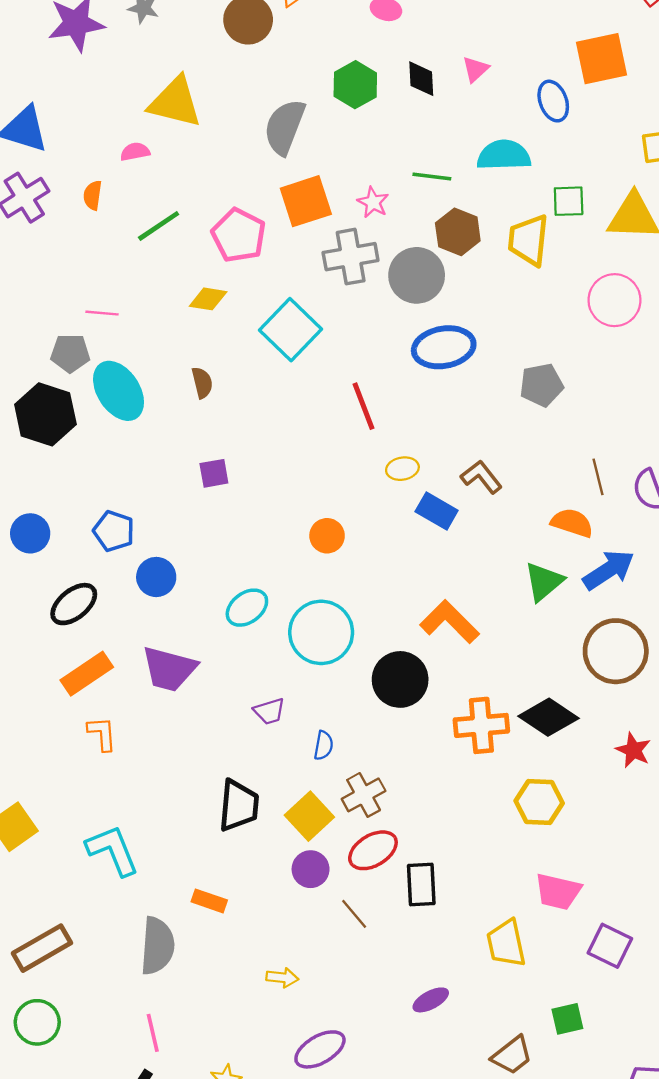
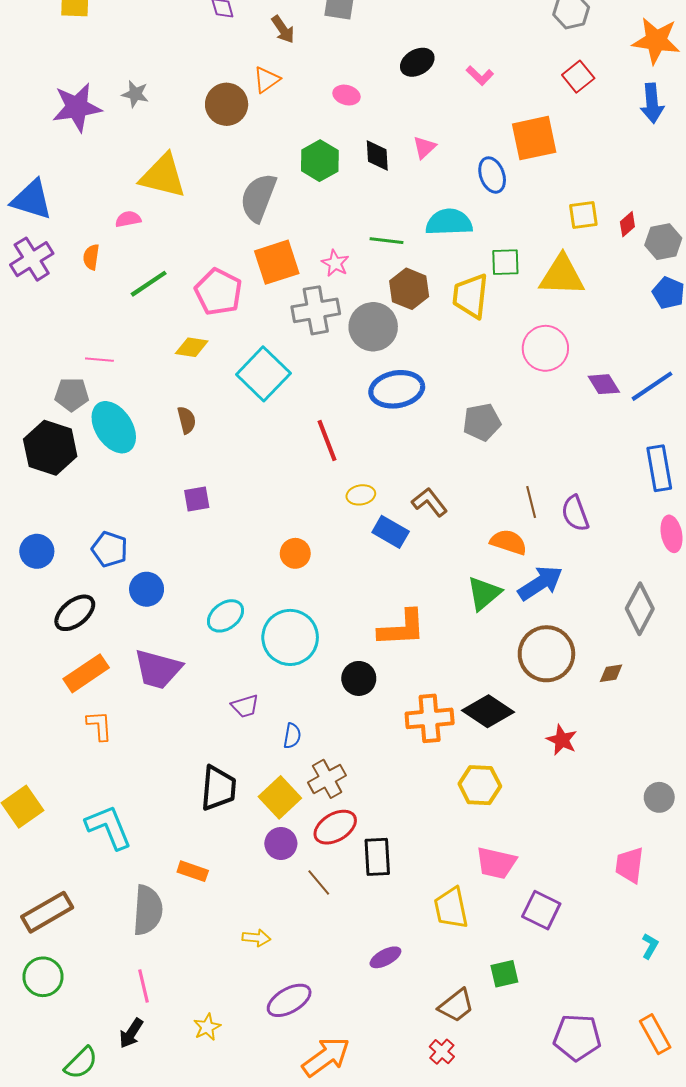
orange L-shape: (450, 622) -> (402, 628), turned 132
black circle: (400, 679) -> (359, 678), size x0.7

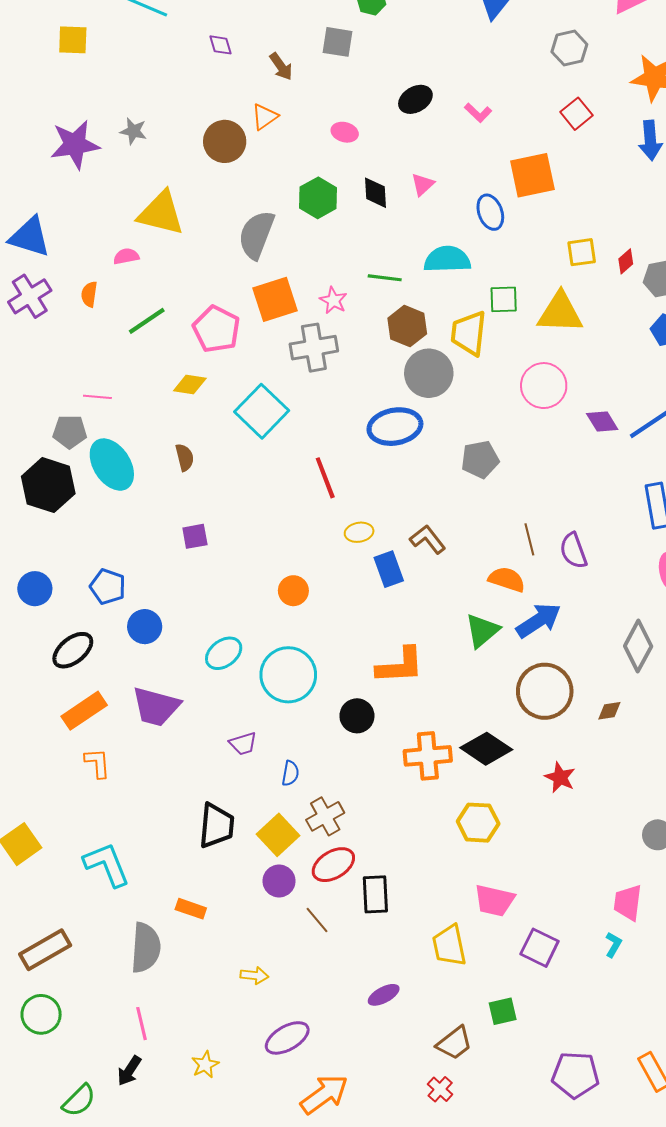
gray circle: (373, 327) -> (429, 373), moved
blue rectangle: (391, 532) -> (389, 569), turned 40
cyan L-shape: (650, 946) -> (613, 945), moved

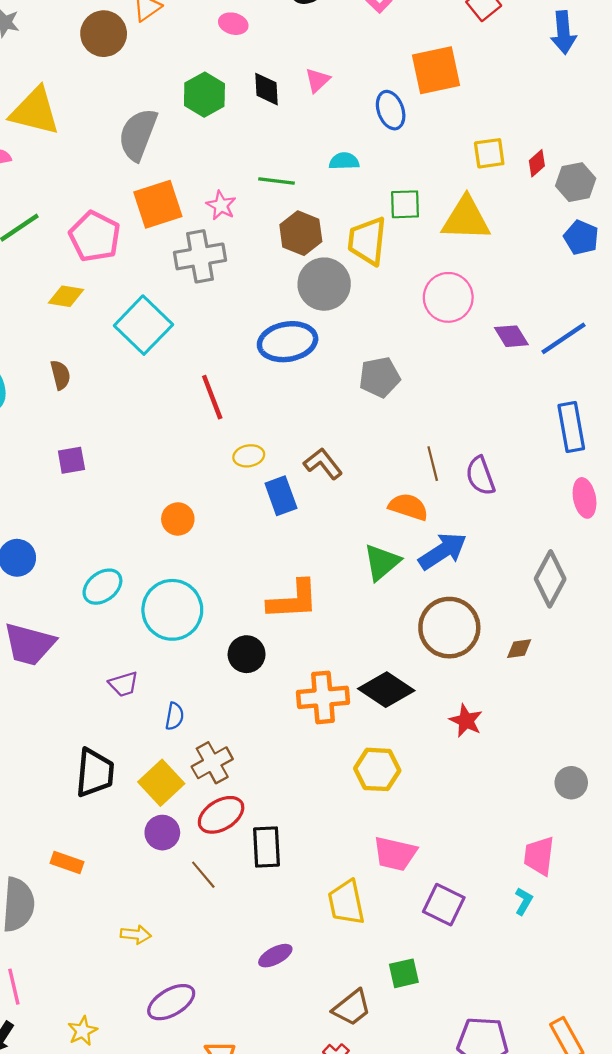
cyan semicircle: (447, 259) -> (344, 161), size x0.6

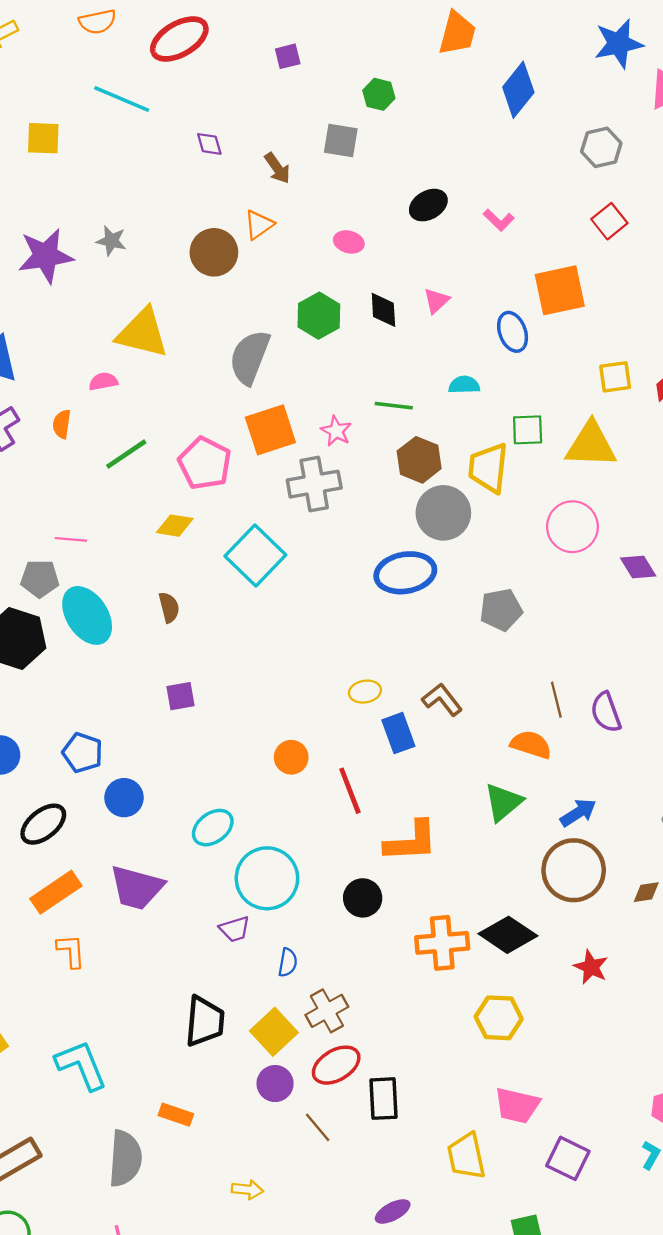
red line: (212, 397) -> (350, 791), moved
blue arrow: (443, 551) -> (578, 813), moved, size x0.7
cyan circle: (172, 610) -> (267, 878), moved

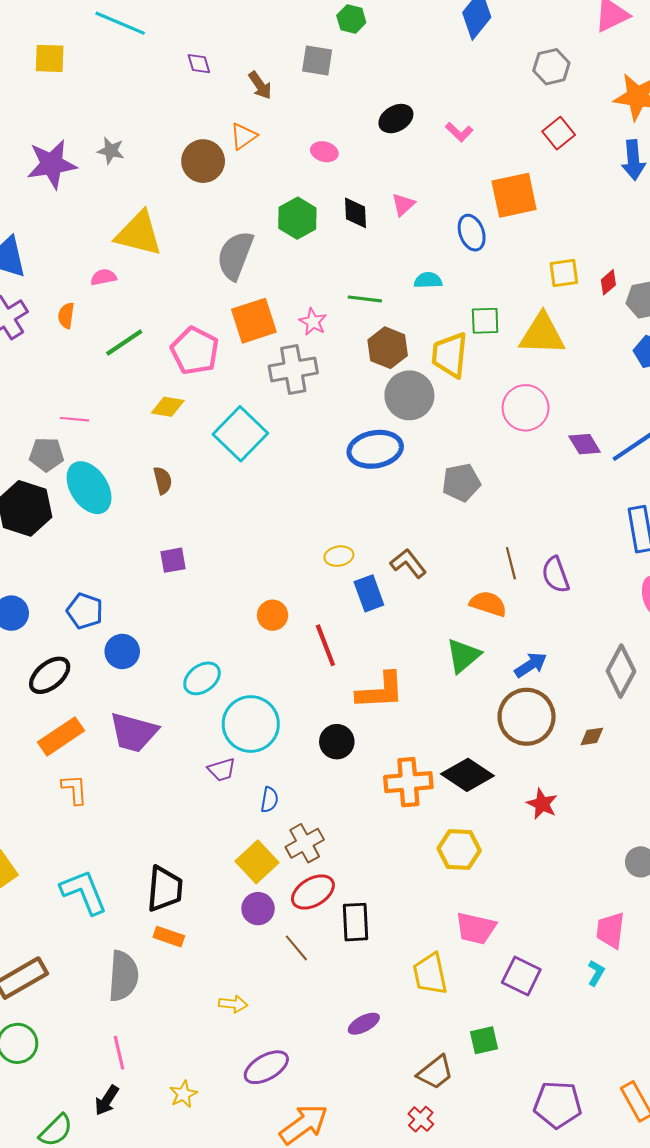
black trapezoid: (205, 1021) -> (165, 889), moved

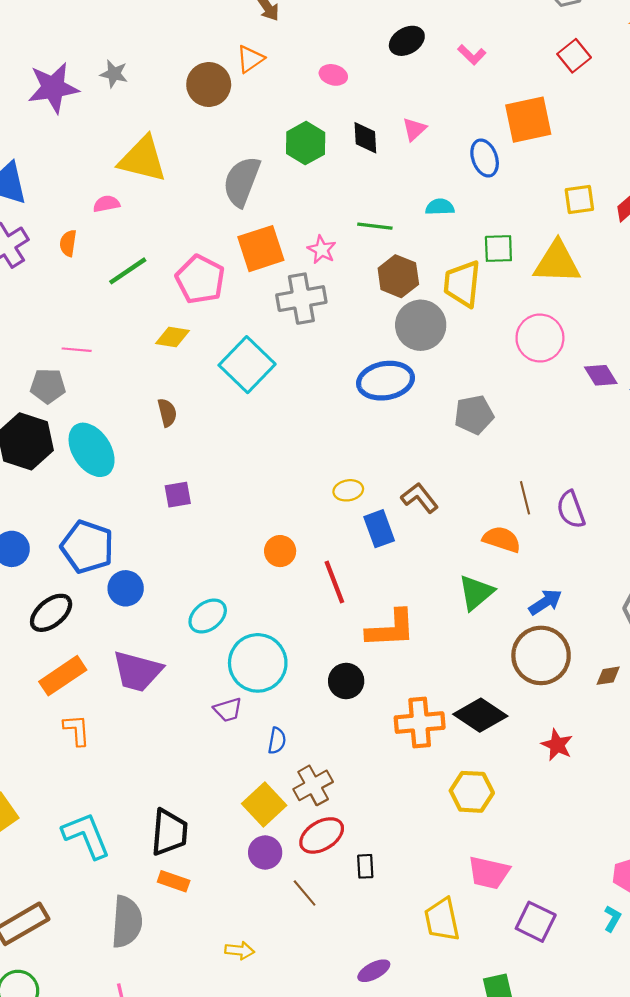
cyan ellipse: (89, 488) -> (92, 450), moved
blue pentagon: (85, 611) -> (87, 547), size x1.4
black rectangle: (355, 922) -> (365, 866), size x0.6

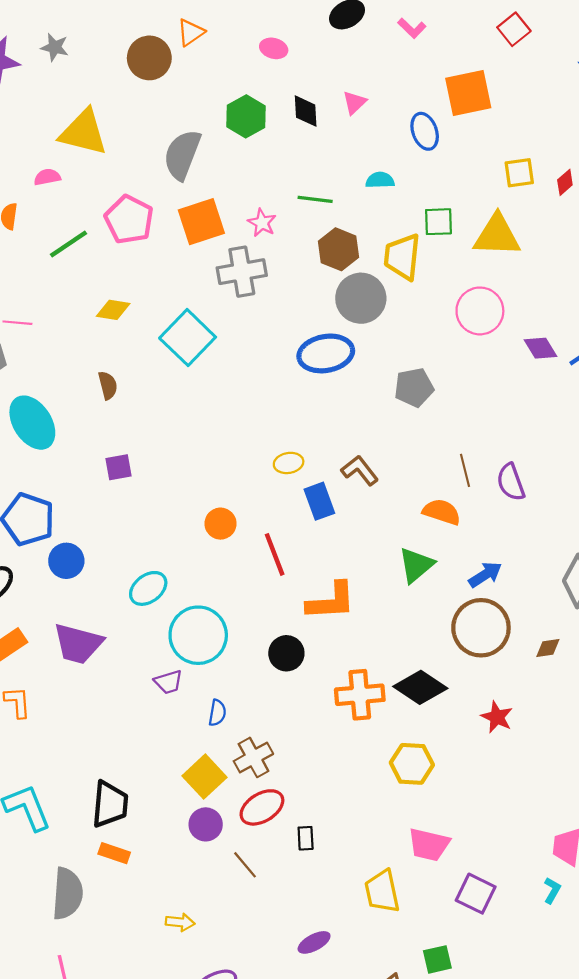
pink pentagon: (200, 279) -> (129, 220), moved

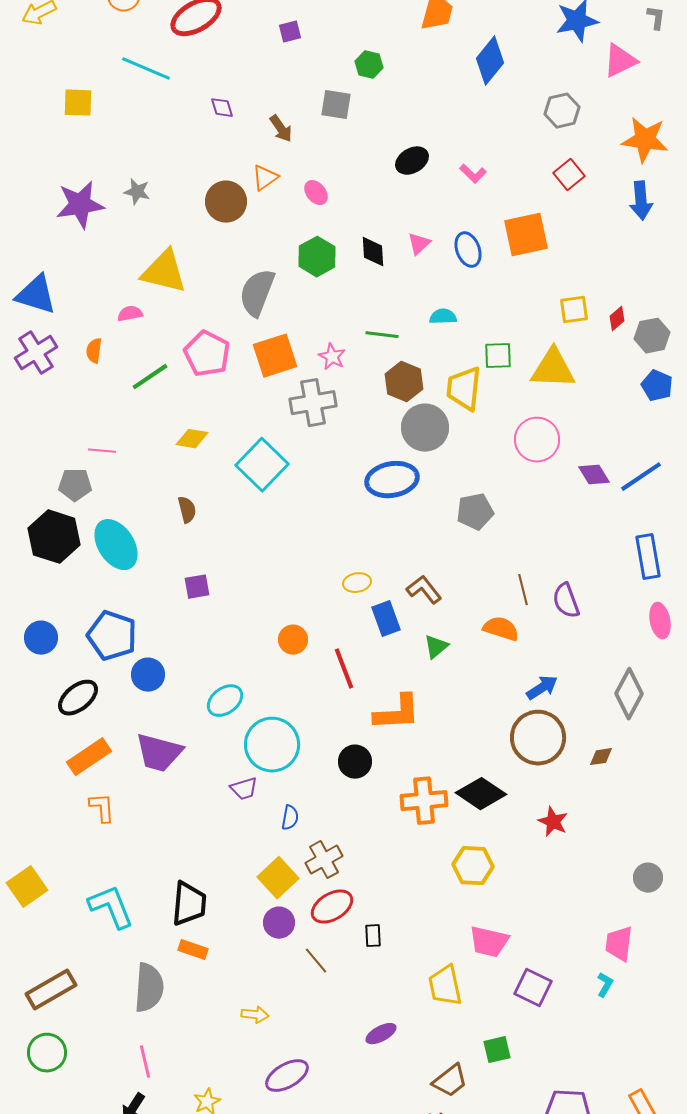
pink ellipse: (274, 48) -> (316, 193), moved, turned 35
blue ellipse: (425, 131) -> (468, 250), moved
green triangle: (416, 565) -> (436, 647), moved, size x0.7

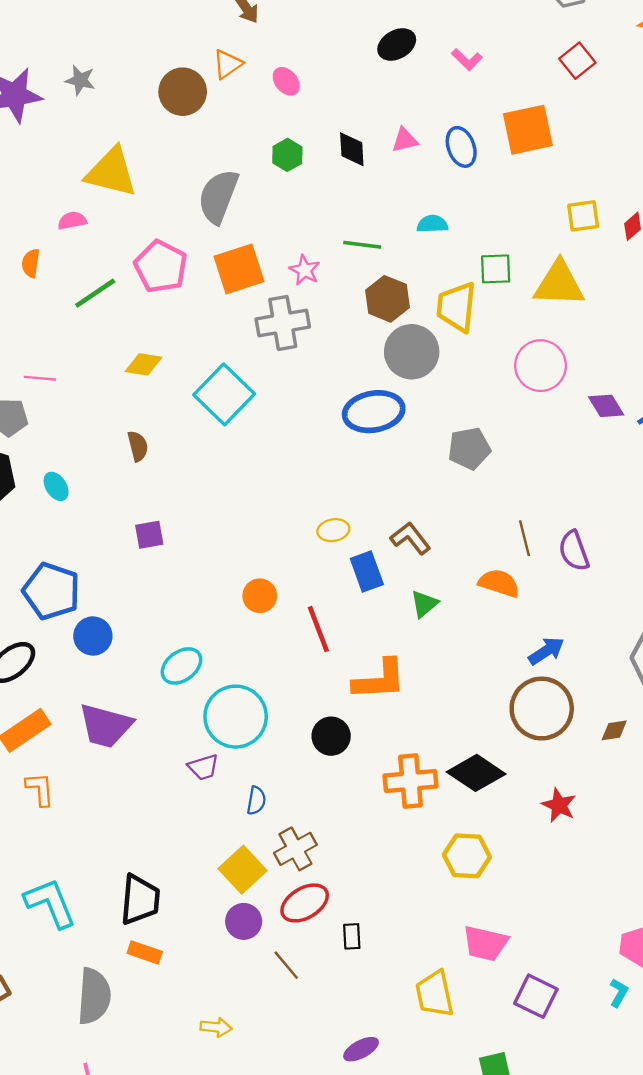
pink triangle: (419, 244) -> (405, 140), turned 30
green hexagon: (317, 257) -> (287, 155), size x0.7
cyan ellipse: (116, 545) -> (56, 486), size x0.5

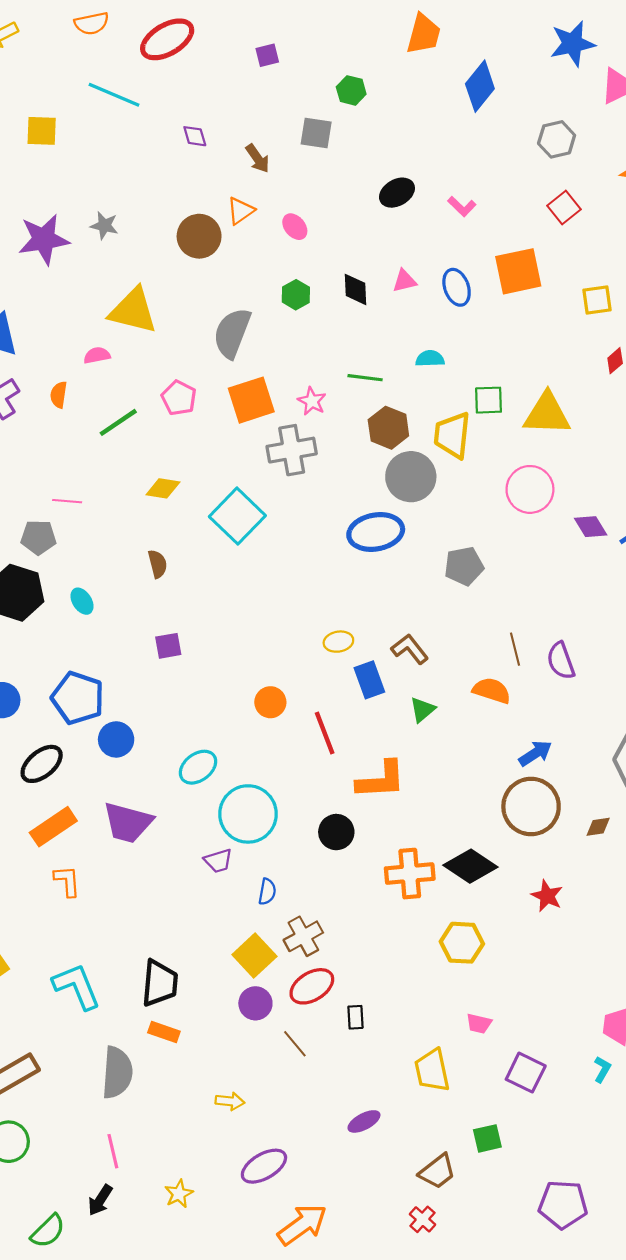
yellow square: (583, 216) -> (597, 300), moved
pink pentagon: (161, 267) -> (179, 398), size x0.7
pink trapezoid: (485, 943) -> (479, 1024), size x0.6

